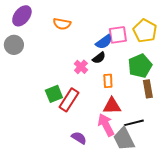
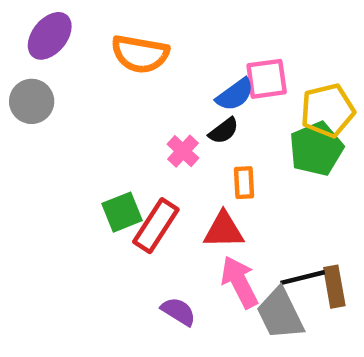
orange semicircle: (62, 24) -> (140, 54), size x1.4
yellow pentagon: (145, 31) -> (328, 110), moved, turned 30
brown rectangle: (148, 89) -> (334, 287), moved
red triangle: (112, 106) -> (224, 230), moved

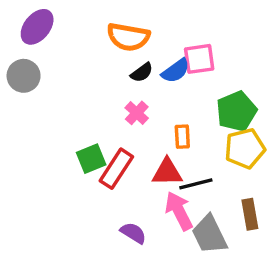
orange semicircle: (140, 54) -> (128, 37), moved
yellow pentagon: (328, 110) -> (245, 148), moved
black semicircle: (224, 131) -> (142, 72), moved
black line: (303, 278) -> (196, 184), moved

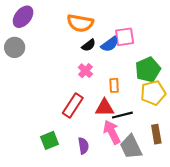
green square: (91, 159) -> (49, 140), moved
purple semicircle: (133, 233) -> (83, 146), turned 49

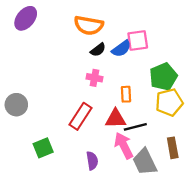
gray circle: (15, 47) -> (16, 105), moved
pink cross: (85, 71) -> (95, 78), turned -32
green square: (49, 140) -> (43, 148), moved

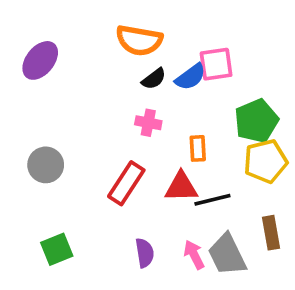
purple ellipse: (26, 18) -> (40, 60), moved
gray circle: (16, 105) -> (46, 165), moved
pink arrow: (124, 146) -> (194, 255), moved, size x0.7
green square: (43, 148) -> (57, 249), moved

